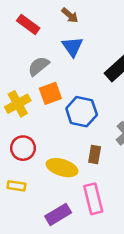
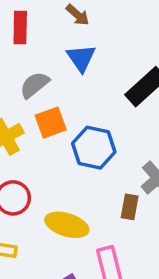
red rectangle: (28, 24) -> (20, 27), turned 55
brown rectangle: (95, 155) -> (130, 207), moved

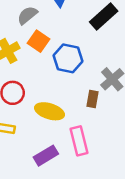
orange square: (51, 123) -> (38, 41), turned -35

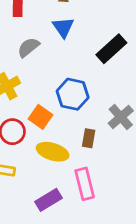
orange square: (38, 41) -> (40, 117), moved
brown rectangle: (93, 99) -> (89, 138), moved

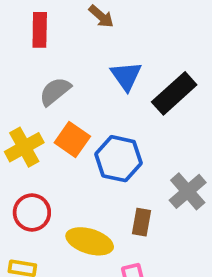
blue triangle: (63, 27) -> (126, 76), moved
orange square: (40, 117) -> (72, 139), moved

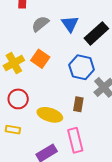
gray semicircle: (55, 91) -> (40, 24), moved
blue hexagon: (118, 159) -> (82, 67), moved

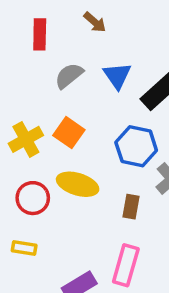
yellow ellipse: (50, 115) -> (78, 184), moved
pink rectangle: (75, 140) -> (126, 265), turned 30

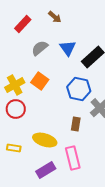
red rectangle: (40, 34) -> (23, 24), turned 42
yellow ellipse: (78, 184) -> (45, 140), moved
red circle: (33, 198) -> (16, 109), moved
pink rectangle: (126, 265) -> (73, 158), turned -30

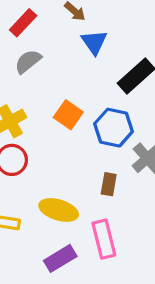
gray semicircle: (40, 48) -> (28, 61), moved
blue triangle: (68, 48) -> (94, 42), moved
orange square: (40, 81) -> (68, 115), moved

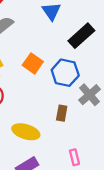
pink rectangle: (104, 239) -> (74, 157), moved, size x0.6

